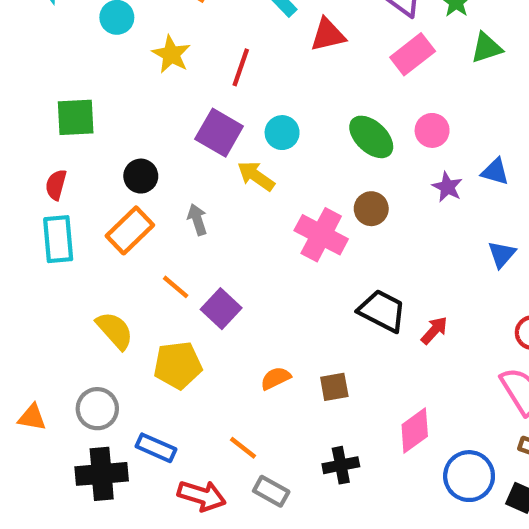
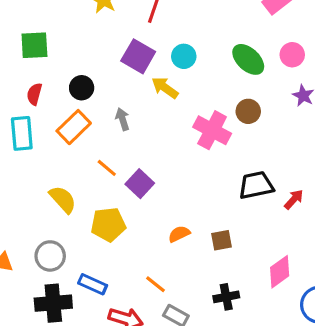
red semicircle: (56, 185) -> (34, 94), moved
black trapezoid: (382, 311) -> (256, 185), turned -39

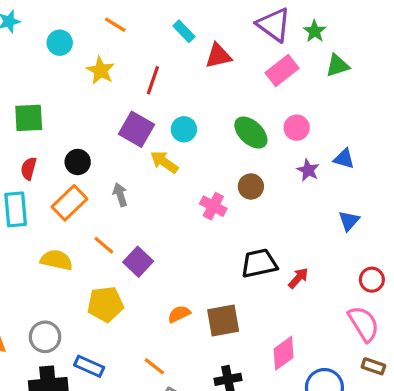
pink cross: (212, 130) -> (213, 206), size x0.7
yellow semicircle: (63, 199) -> (56, 260), moved, turned -36
brown square: (222, 240) -> (223, 320), size x1.5

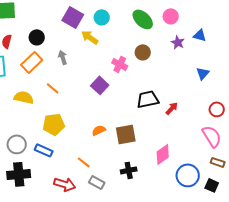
purple square: (138, 262) -> (100, 85), moved
blue rectangle: (89, 366) -> (44, 150), moved

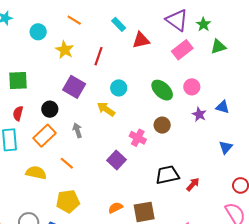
purple square: (73, 17) -> (74, 87), moved

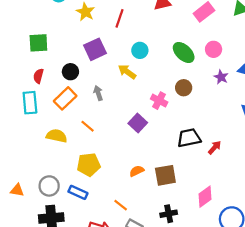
purple square: (74, 87) -> (95, 49), turned 35

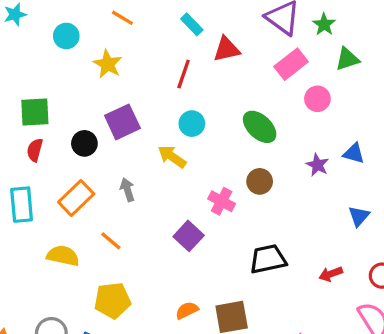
red line: (120, 18) -> (184, 74), moved
pink circle: (214, 49) -> (317, 99), moved
black circle: (70, 72) -> (84, 143), moved
red semicircle: (38, 76) -> (35, 150), moved
red arrow: (215, 148) -> (331, 274), moved, turned -152

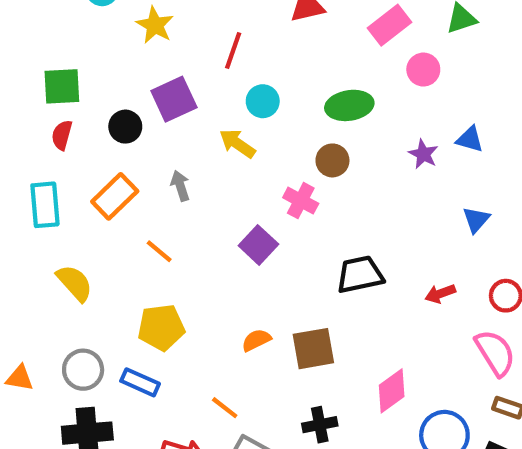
red line: (184, 74) -> (233, 51), moved
green ellipse: (260, 127) -> (349, 105), turned -52
brown circle: (260, 181) -> (332, 160), moved
yellow semicircle: (63, 256) -> (75, 283), moved, turned 36

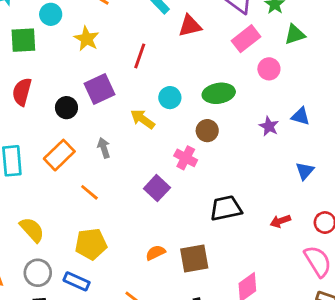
green square: (62, 86) -> (23, 40), moved
cyan circle: (263, 101) -> (170, 98), moved
red semicircle: (62, 135) -> (22, 92), moved, size x1.4
yellow semicircle: (75, 283) -> (32, 230), moved

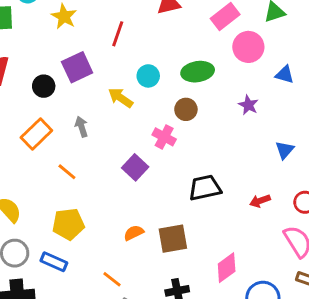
pink circle: (269, 69) -> (248, 47), size x1.4
blue triangle: (301, 116) -> (285, 75), moved

